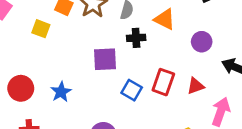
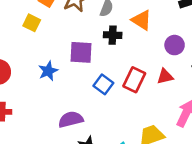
yellow square: (41, 29) -> (32, 23), moved
red triangle: (196, 86) -> (165, 76), moved
blue star: (61, 92) -> (48, 71), moved

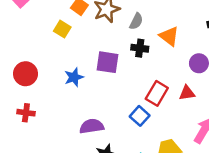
blue square: (103, 84) -> (140, 116), moved

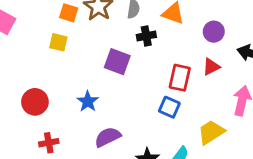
purple square: (108, 62) -> (117, 62), turned 30
blue star: (74, 77) -> (88, 101), moved
purple semicircle: (92, 126) -> (108, 137), moved

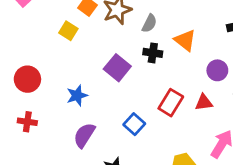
blue square: (169, 107) -> (134, 124), moved
purple semicircle: (108, 137) -> (84, 135), turned -50

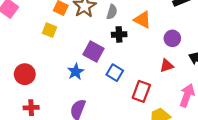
blue star: (77, 96) -> (76, 72), moved
red rectangle: (171, 103) -> (141, 91), moved
blue square: (134, 124) -> (115, 73), moved

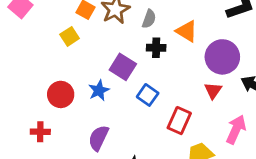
yellow square: (49, 30) -> (70, 36), turned 32
purple circle: (172, 38) -> (222, 57), size x1.6
red triangle: (167, 66) -> (213, 91), turned -40
red circle: (25, 74) -> (61, 94), moved

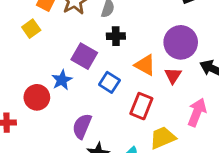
orange triangle: (187, 31) -> (145, 65), moved
red circle: (61, 94) -> (37, 97), moved
purple semicircle: (98, 138) -> (82, 126), moved

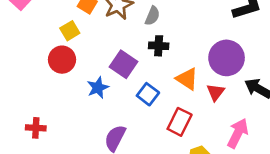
red circle: (37, 97) -> (62, 60), moved

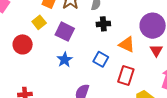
red circle: (62, 60) -> (23, 44), moved
purple square: (123, 64) -> (65, 32), moved
red triangle: (216, 92) -> (156, 50), moved

